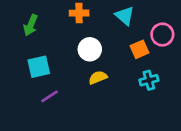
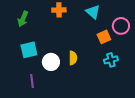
white circle: (90, 49) -> (51, 62), moved
yellow semicircle: (98, 78) -> (73, 58), turned 112
purple line: (49, 96) -> (32, 81), moved, turned -64

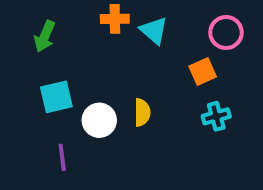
cyan triangle: (93, 12) -> (154, 31), moved
pink circle: (121, 26) -> (226, 33), moved

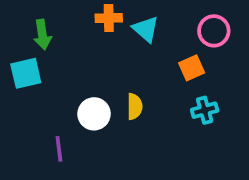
green arrow: (45, 36) -> (42, 35), turned -32
cyan square: (56, 97) -> (26, 73), moved

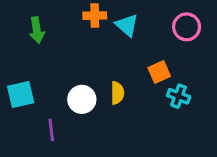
orange square: (192, 68) -> (159, 72), moved
cyan square: (26, 73) -> (21, 95), moved
cyan cross: (205, 110) -> (179, 96), turned 35

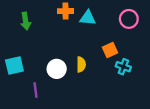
cyan triangle: (127, 25) -> (88, 18), turned -36

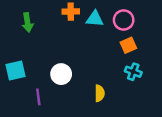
pink circle: (129, 19) -> (124, 20), moved
orange square: (110, 50) -> (128, 45), moved
yellow semicircle: (81, 64) -> (100, 93), moved

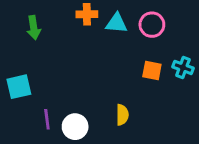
orange square: (128, 45) -> (152, 70), moved, turned 35
cyan cross: (133, 72) -> (183, 67), moved
white circle: (61, 74) -> (75, 127), moved

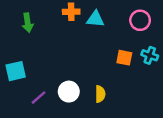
pink circle: (152, 25) -> (140, 20), moved
purple line: (47, 119) -> (39, 98), turned 56
white circle: (75, 127) -> (69, 92), moved

